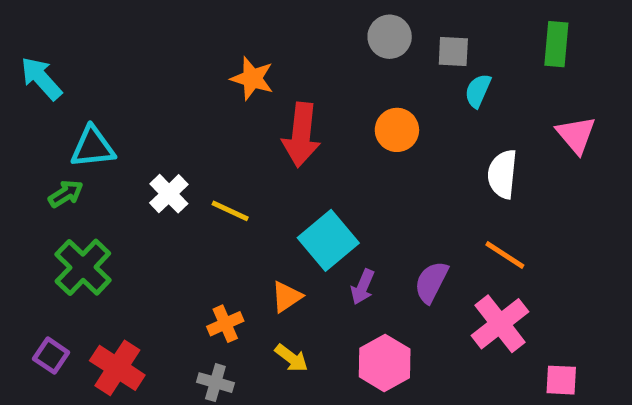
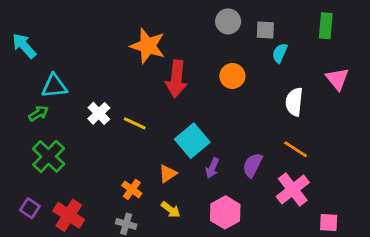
orange star: (252, 78) -> (148, 46), size x1.4
orange cross: (225, 324) -> (132, 189), turned -30

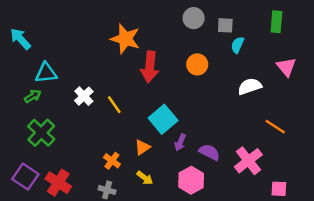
white semicircle: (294, 102) -> (250, 86), turned 65
yellow line: (135, 123) -> (114, 105), turned 30
orange line: (296, 149) -> (275, 127), moved
purple semicircle: (253, 165) -> (209, 152), moved, turned 90
purple square: (30, 208) -> (25, 177), size x1.5

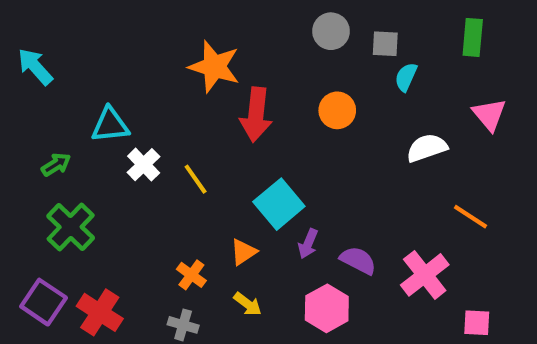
cyan triangle: (46, 73) -> (110, 125), moved

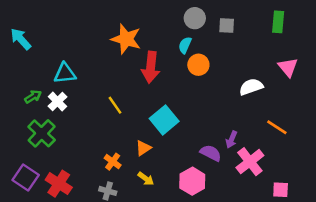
cyan semicircle: (406, 77) -> (185, 45), moved
white cross: (144, 165) -> (58, 102), moved
purple arrow: (308, 244) -> (232, 139), moved

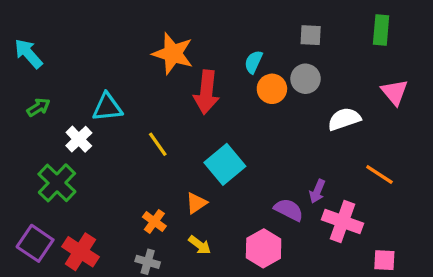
gray circle: (195, 18) -> (306, 79), moved
cyan triangle: (65, 73) -> (107, 107), moved
green arrow: (33, 97) -> (38, 107), moved
pink cross: (250, 162) -> (342, 221), turned -32

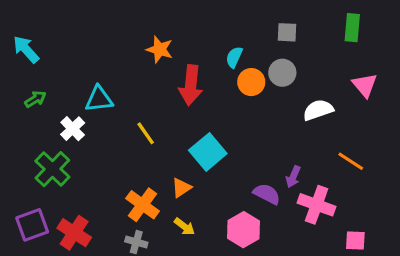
orange star: (173, 54) -> (160, 49), size x0.7
orange cross: (154, 221) -> (143, 205), size x1.5
purple square: (35, 243) -> (32, 225), turned 36

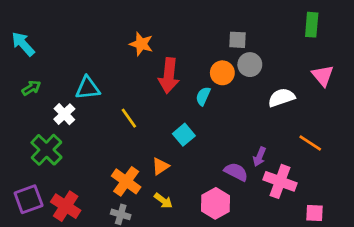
gray square: (287, 32) -> (237, 40), moved
cyan semicircle: (234, 57) -> (203, 96), moved
cyan square: (208, 152) -> (184, 135), size x0.7

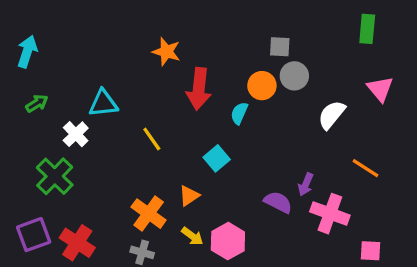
cyan arrow: (23, 44) -> (27, 52), turned 60
white semicircle: (281, 98) -> (332, 115), turned -32
pink hexagon: (215, 203) -> (228, 241), moved

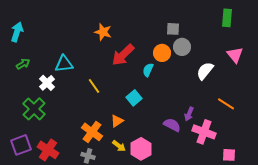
red arrow: (199, 89) -> (123, 55), turned 40

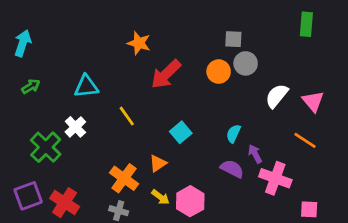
pink triangle: (235, 55) -> (313, 101), moved
cyan semicircle: (148, 70) -> (233, 134), moved
white cross: (47, 83) -> (75, 127), moved
purple arrow: (189, 114) -> (255, 154), turned 128

